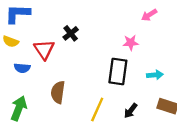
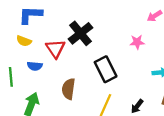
black cross: (71, 33) -> (80, 33), size x1.6
black rectangle: (118, 71) -> (106, 69), moved, turned -35

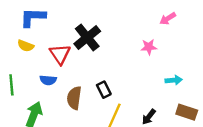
blue semicircle: (35, 66) -> (48, 80), moved
black rectangle: (106, 69) -> (104, 90), moved, size x0.6

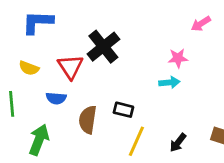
yellow semicircle: (26, 46) -> (29, 68), moved
cyan arrow: (174, 80) -> (169, 82), moved
black rectangle: (104, 90) -> (123, 110), turned -49

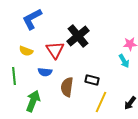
blue L-shape: (37, 22) -> (32, 19), turned -30
cyan arrow: (169, 82) -> (124, 61), turned 64

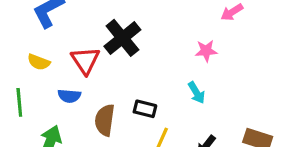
cyan arrow: (124, 61) -> (196, 93), moved

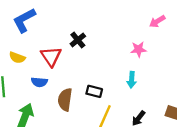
black cross: (122, 38) -> (78, 40), size x0.6
cyan arrow: (196, 93) -> (132, 80), turned 35

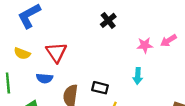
pink arrow: (157, 21) -> (168, 41), moved
black cross: (78, 40) -> (108, 20), moved

